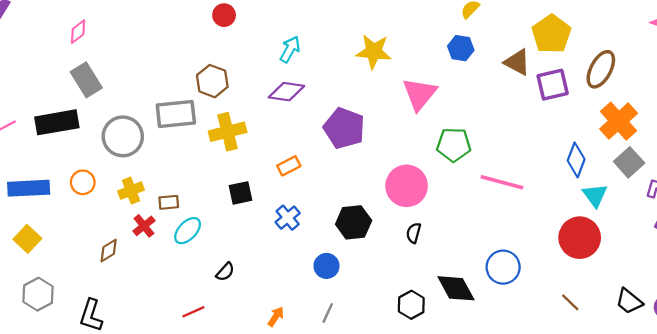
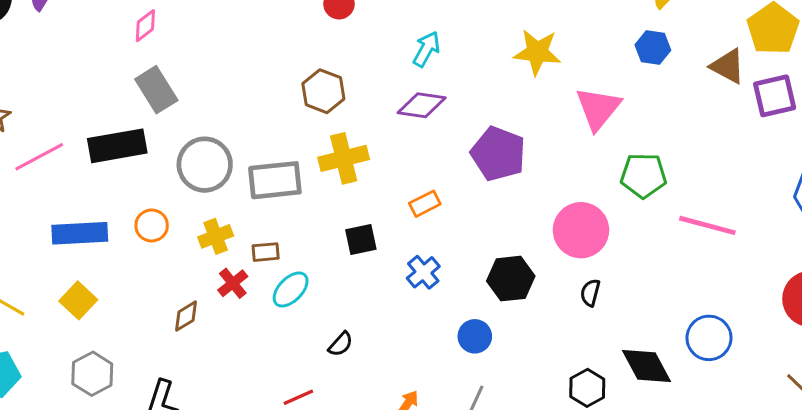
gray rectangle: (176, 114) -> (275, 180), moved

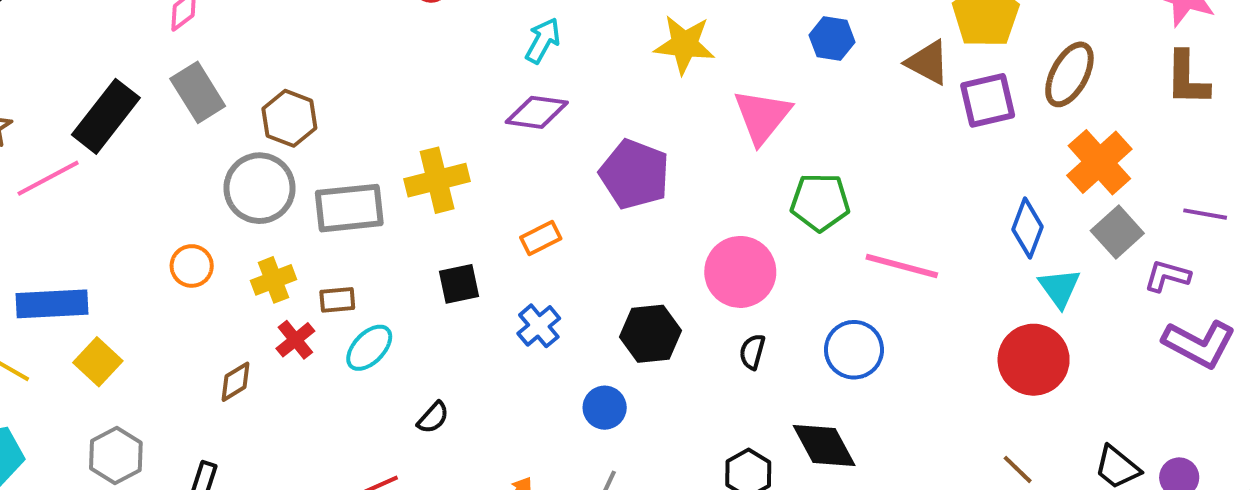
brown hexagon: (323, 91) -> (289, 118), moved
black rectangle: (117, 146) -> (106, 116), moved, turned -42
blue rectangle: (80, 233) -> (52, 304), moved
blue circle: (709, 338) -> (854, 350), moved

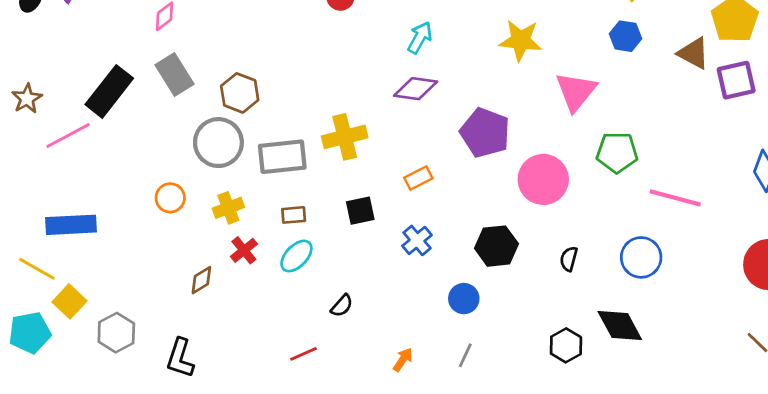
pink circle: (740, 272) -> (543, 179), moved
brown rectangle: (337, 300) -> (294, 215), moved
yellow square: (98, 362) -> (69, 301), moved

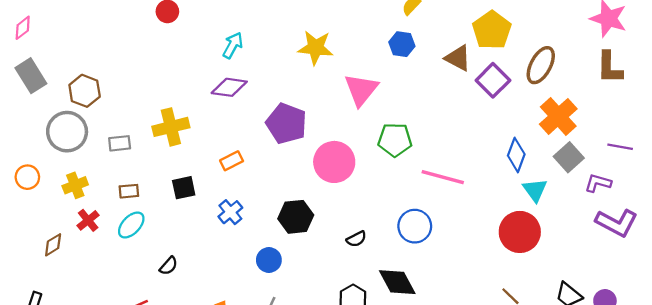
purple square: (736, 80) -> (493, 80), turned -32
gray rectangle: (282, 157) -> (120, 143), size x0.6
black semicircle: (569, 259) -> (356, 239), moved, turned -132

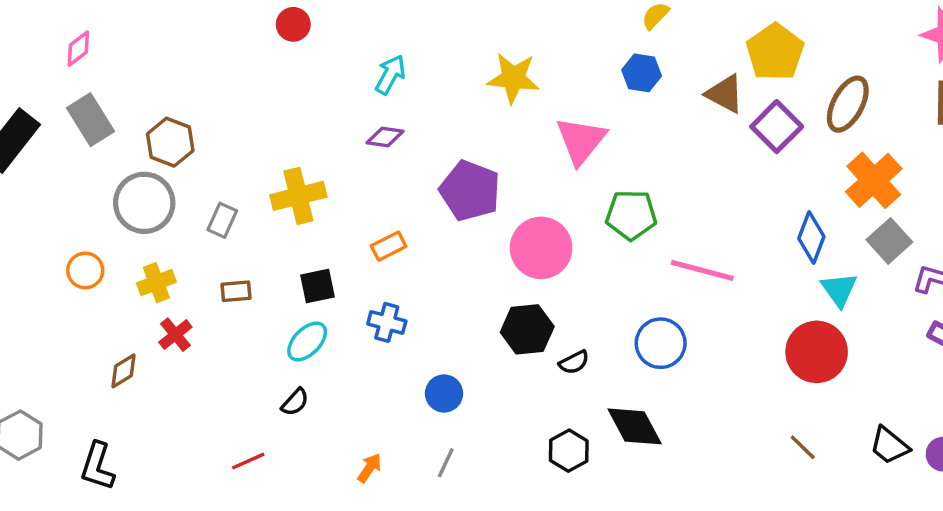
purple diamond: (229, 87) -> (385, 137), size x0.7
gray rectangle: (120, 143) -> (222, 220), turned -60
blue cross: (230, 212) -> (387, 322), turned -35
black hexagon: (296, 217) -> (527, 329), moved
cyan ellipse: (131, 225) -> (307, 341), moved

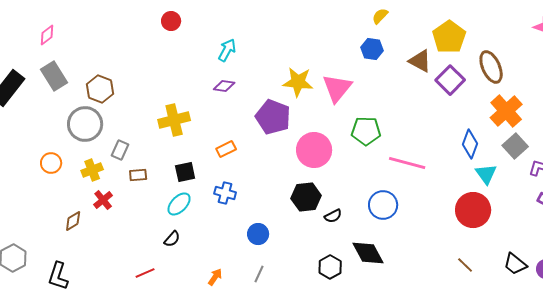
yellow star: (513, 78) -> (298, 82), moved
brown ellipse: (848, 104) -> (491, 67), turned -52
gray rectangle: (222, 220) -> (120, 150), moved

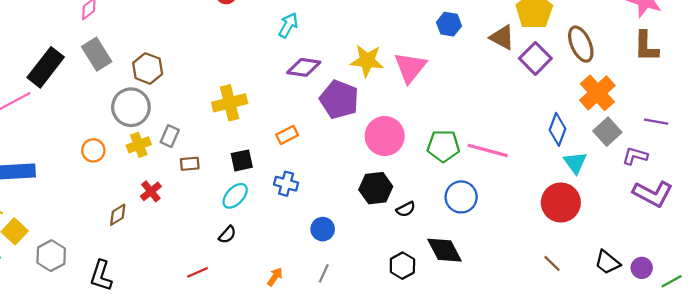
purple diamond: (224, 86) -> (304, 67), moved, size x1.4
green pentagon: (366, 131) -> (443, 146), moved
yellow cross: (92, 170) -> (139, 145), moved

